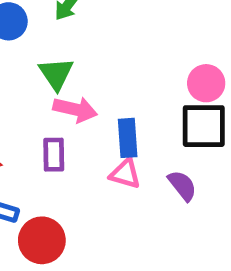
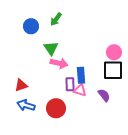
purple rectangle: (54, 155) -> (70, 84), moved
red circle: (42, 240) -> (56, 108), moved

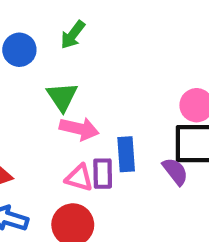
pink triangle: (80, 90) -> (79, 178), moved
purple semicircle: (104, 95) -> (175, 171), moved

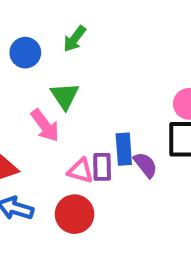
pink arrow: (79, 129) -> (45, 126), moved, turned 40
purple semicircle: (175, 171) -> (145, 165), moved

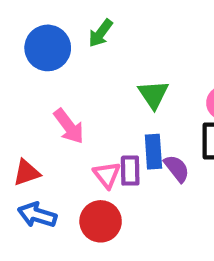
blue circle: (25, 53) -> (48, 48), size x1.4
green triangle: (65, 96) -> (153, 94), moved
pink triangle: (80, 171) -> (107, 175), turned 36

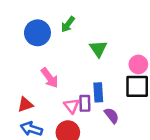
green triangle: (153, 94) -> (98, 49), moved
purple semicircle: (177, 168) -> (112, 115), moved

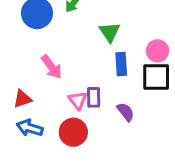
blue rectangle: (98, 92) -> (121, 64), moved

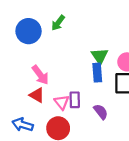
green triangle: (110, 32) -> (100, 56), moved
red triangle: (22, 99) -> (37, 95), moved, turned 49

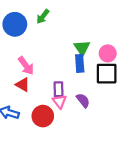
pink triangle: (62, 102) -> (60, 102), moved

